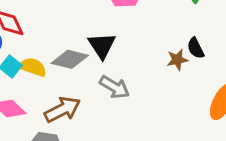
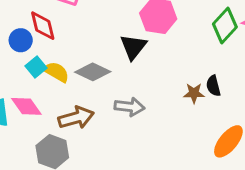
black triangle: (102, 46) -> (133, 47), moved
gray arrow: (115, 87) -> (129, 107), turned -36

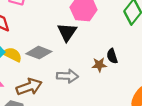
black semicircle: (213, 86) -> (112, 56), moved
brown star: (194, 93) -> (99, 65), moved

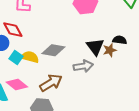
black triangle: (67, 32) -> (95, 47), moved
black semicircle: (112, 56) -> (120, 40), turned 128

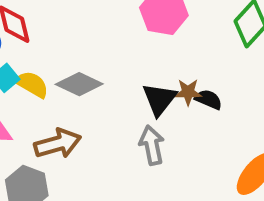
brown star: (110, 50) -> (188, 92), moved
gray arrow: (83, 66) -> (152, 145), moved, turned -108

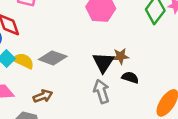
black semicircle: (208, 99) -> (130, 77), moved
brown arrow: (58, 144) -> (43, 96), size x0.7

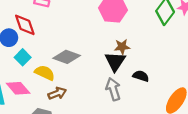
brown star: (121, 56) -> (122, 47), moved
yellow semicircle: (23, 61) -> (45, 73), moved

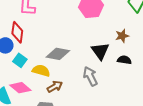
red diamond: (25, 25) -> (17, 32), turned 35
brown star: (122, 47) -> (122, 36), moved
gray arrow: (113, 89) -> (90, 76), moved

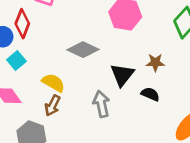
gray diamond: (58, 54) -> (83, 50), moved
yellow semicircle: (41, 71) -> (53, 83), moved
brown arrow: (55, 87) -> (52, 106), turned 133

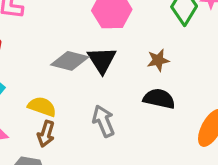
black triangle: (122, 75) -> (102, 60), moved
black semicircle: (150, 94) -> (159, 99), size x1.4

